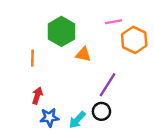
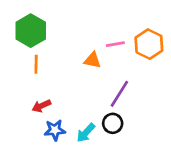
pink line: (114, 22) -> (115, 44), moved
green hexagon: (61, 31) -> (31, 31), moved
red arrow: (37, 96) -> (41, 106), turned -133

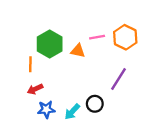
green hexagon: (31, 31) -> (50, 44), moved
orange line: (36, 64) -> (30, 64), moved
purple line: (119, 94) -> (118, 79), moved

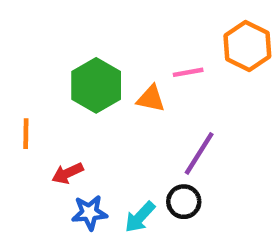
orange hexagon: (125, 37) -> (247, 46), moved
orange line: (30, 64) -> (26, 134), moved
purple line: (118, 79) -> (199, 153), moved

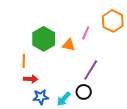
pink line: (188, 72) -> (86, 33), turned -56
orange line: (26, 134) -> (24, 61), moved
red arrow: (68, 173) -> (31, 79), turned -152

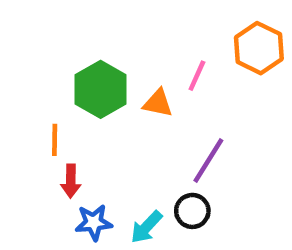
red arrow: (31, 79) -> (71, 181), turned 88

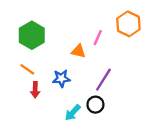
green hexagon: (101, 89) -> (32, 35), moved
orange line: (55, 140) -> (27, 69), turned -56
blue star: (94, 222) -> (61, 78), moved

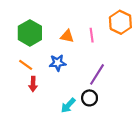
pink line: (98, 38) -> (92, 35), turned -32
orange triangle: (78, 51) -> (67, 36), moved
blue star: (61, 78) -> (58, 63), moved

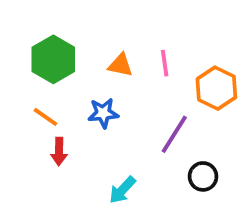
orange hexagon: (120, 22) -> (216, 88), moved
black circle: (90, 98) -> (203, 176), moved

